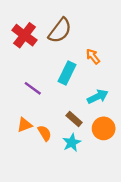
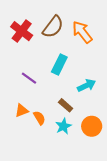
orange arrow: (93, 56) -> (82, 32), moved, size x1.6
orange circle: (104, 128) -> (92, 126), moved

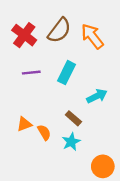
purple line: (29, 78) -> (31, 73), moved, turned -42
orange circle: (92, 126) -> (103, 166), moved

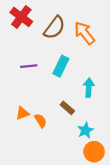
red cross: (24, 35) -> (21, 17), moved
cyan arrow: (97, 96) -> (89, 88), turned -60
cyan star: (71, 142) -> (85, 130), moved

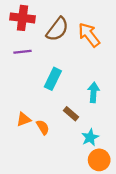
red cross: (21, 17) -> (23, 18), turned -30
purple line: (29, 66) -> (23, 52), moved
cyan rectangle: (61, 66) -> (53, 79), moved

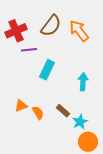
red cross: (23, 18) -> (16, 31), moved, turned -30
purple line: (23, 52) -> (29, 50), moved
brown rectangle: (71, 114) -> (63, 111), moved

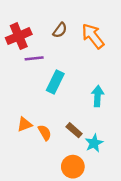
brown semicircle: (51, 26) -> (60, 30), size x0.6
orange circle: (88, 142) -> (73, 167), moved

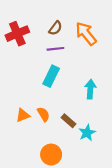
purple line: (34, 58) -> (55, 49), moved
orange semicircle: (45, 133) -> (43, 114), moved
orange circle: (73, 167) -> (51, 155), moved

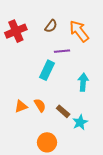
purple line: (55, 49) -> (62, 51), moved

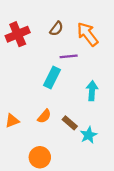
orange semicircle: (40, 105) -> (44, 116), turned 72
orange triangle: (21, 106) -> (12, 121), moved
orange circle: (47, 142) -> (40, 157), moved

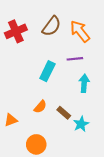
brown semicircle: (56, 29) -> (51, 26), size x1.5
purple line: (69, 56) -> (75, 59), moved
orange triangle: (12, 121) -> (11, 120), moved

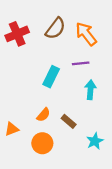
cyan star: (81, 124) -> (95, 141), moved
orange circle: (36, 144) -> (42, 143), moved

